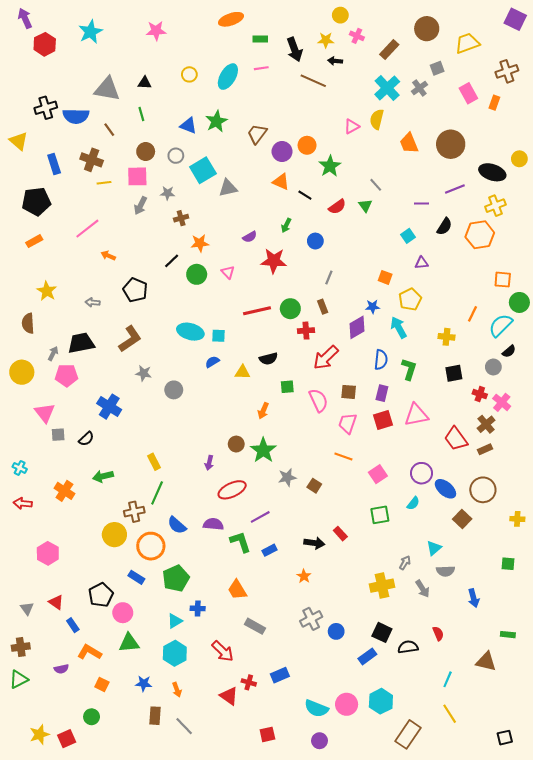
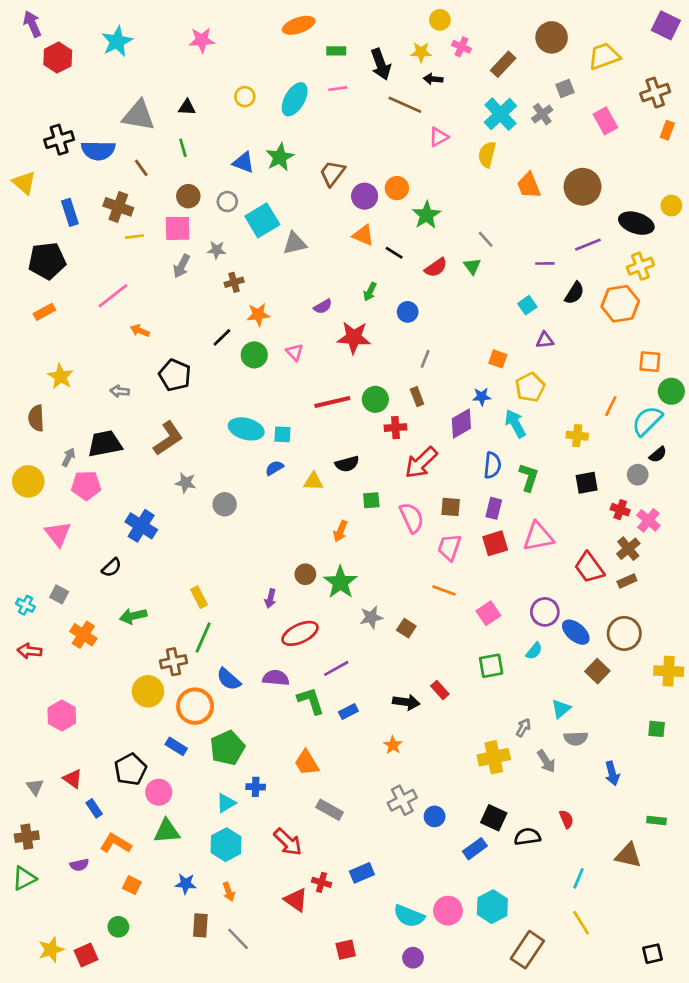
orange rectangle: (494, 103) -> (667, 130), moved
pink triangle: (352, 127) -> (439, 137), moved
gray square: (58, 435) -> (59, 594), moved, turned 32
yellow cross: (517, 519) -> (669, 671), size x1.5

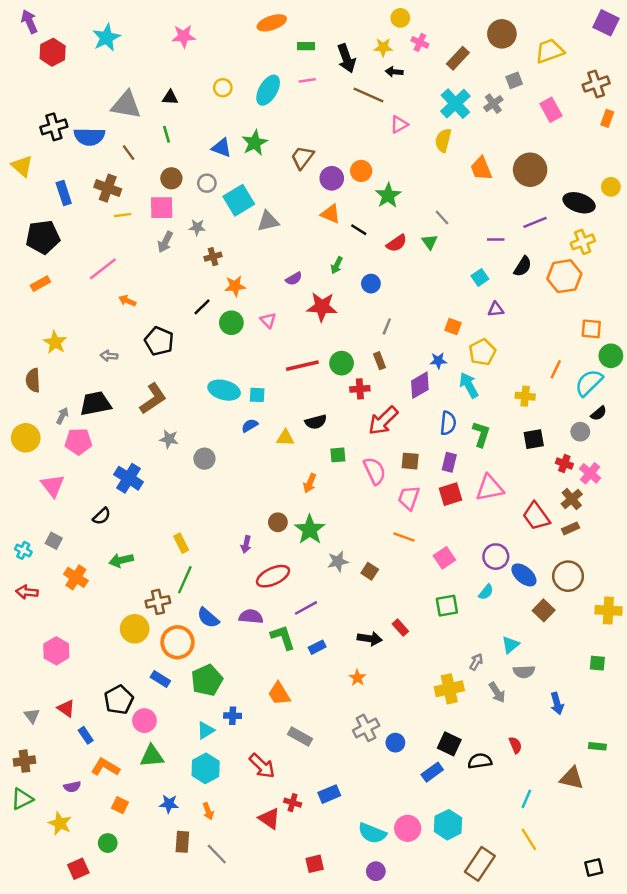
yellow star: (51, 950) -> (60, 823), moved, turned -30

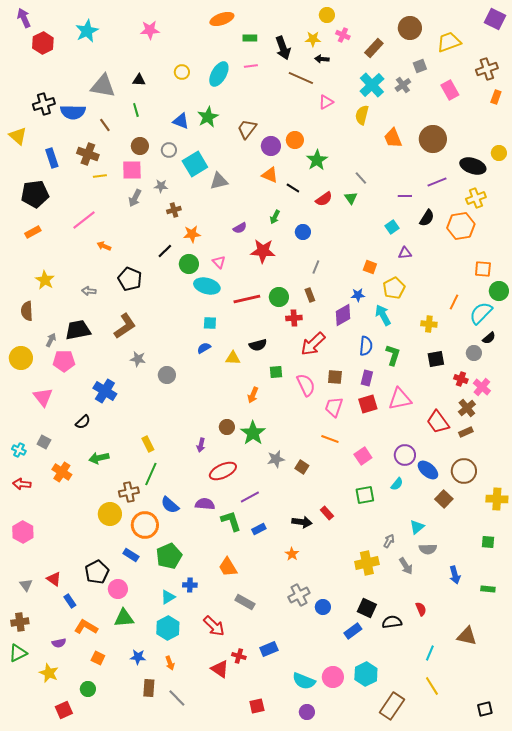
cyan ellipse: (224, 390) -> (207, 286), moved
pink hexagon: (56, 651) -> (23, 532), moved
green rectangle: (597, 746) -> (488, 589), moved

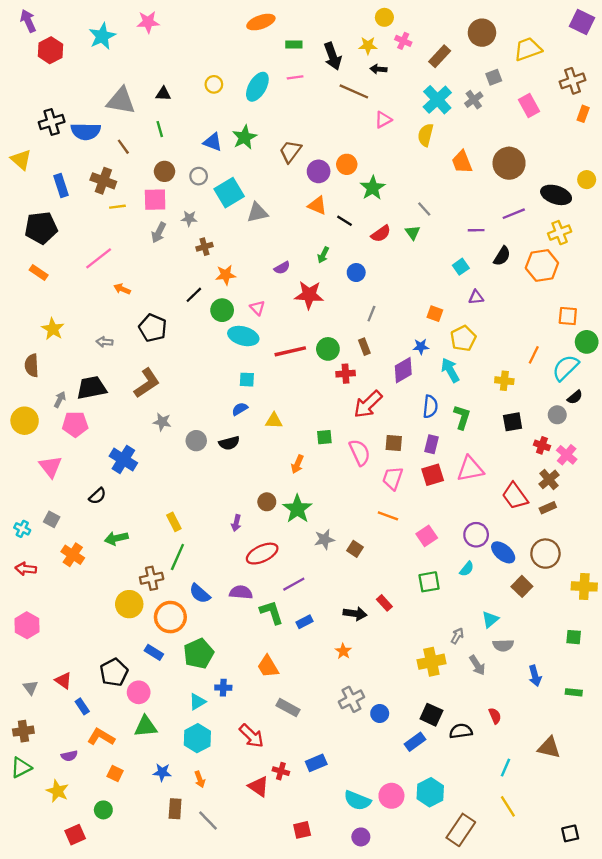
pink star: (150, 30) -> (148, 22), moved
orange rectangle: (33, 232) -> (39, 273), turned 63
black semicircle: (258, 345) -> (229, 443), moved

